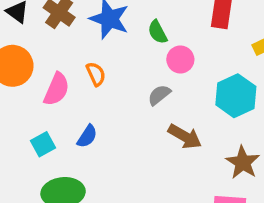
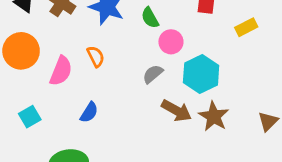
cyan hexagon: (236, 96) -> (201, 74), moved
cyan square: (43, 144) -> (30, 117), moved
brown star: (243, 162) -> (214, 116), moved

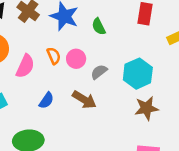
pink circle: (171, 42) -> (76, 59), moved
brown arrow: (176, 111) -> (84, 100), moved
brown star: (214, 116) -> (146, 108), turned 30

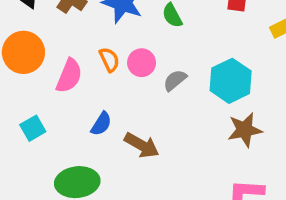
brown arrow: (84, 100) -> (142, 145), moved

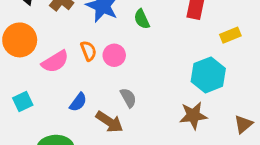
pink semicircle: (69, 76) -> (55, 62), turned 32
gray semicircle: (175, 80) -> (128, 98), moved, turned 96
cyan hexagon: (231, 81) -> (208, 75), moved

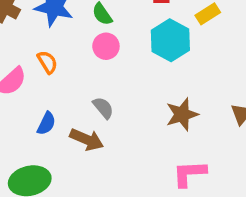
pink circle: (114, 55) -> (106, 46), moved
cyan hexagon: (208, 75) -> (170, 40), moved

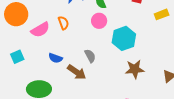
cyan hexagon: (170, 40) -> (124, 38), moved
blue semicircle: (46, 123) -> (55, 58), turned 72

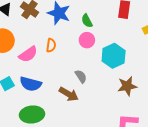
orange semicircle: (63, 23) -> (51, 45), turned 32
blue semicircle: (55, 58) -> (31, 84), moved, size x1.5

